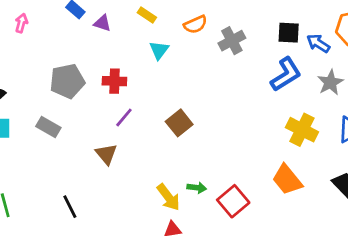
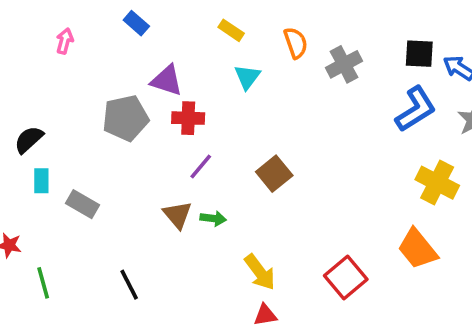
purple triangle: (102, 23) -> (167, 80), moved, size x1.4
orange semicircle: (195, 24) -> (296, 43), turned -85
gray rectangle: (48, 127) -> (83, 204), moved
green arrow: (197, 188) -> (213, 218), moved

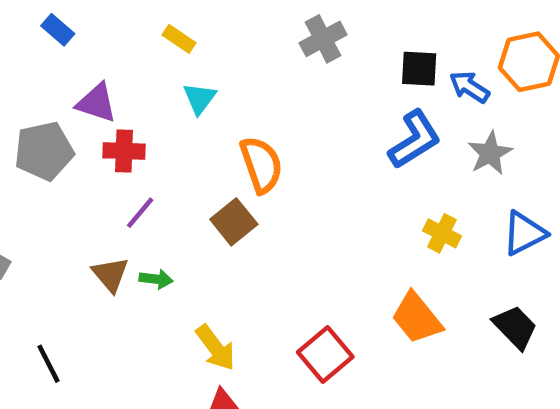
orange semicircle: (296, 43) -> (261, 165), moved, size x1.4
gray cross: (344, 64) -> (323, 39), moved
yellow cross: (437, 183) -> (442, 233), size x0.7

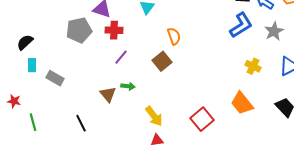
orange semicircle: (261, 165) -> (174, 36), size x0.7
brown triangle: (110, 274) -> (108, 94), moved

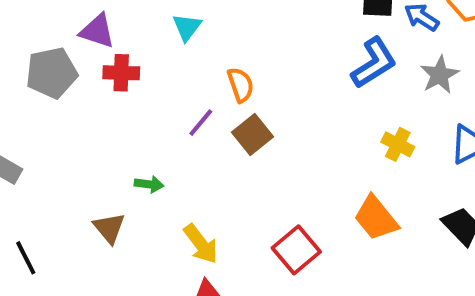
purple line: (121, 57) -> (201, 123), moved
brown square: (162, 61) -> (253, 134), moved
brown triangle: (108, 94) -> (109, 228), moved
black line: (81, 123) -> (26, 258), moved

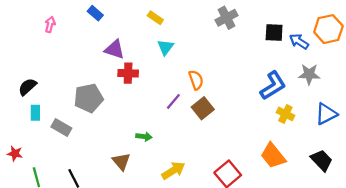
blue L-shape: (374, 63) -> (273, 86), moved
gray pentagon: (52, 73) -> (89, 98), moved
gray star: (440, 75) -> (309, 74), turned 30
yellow arrow: (201, 244) -> (173, 170), turned -85

